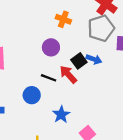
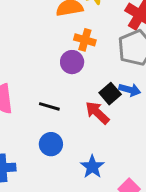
purple circle: (51, 47) -> (72, 62), moved
black line: (49, 78) -> (49, 106), moved

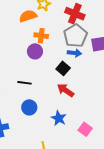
blue arrow: (130, 90) -> (74, 53), moved
red arrow: (97, 113) -> (66, 90), moved

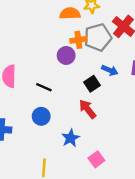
orange cross: (41, 36) -> (78, 40), turned -32
gray pentagon: (75, 36) -> (98, 37), moved

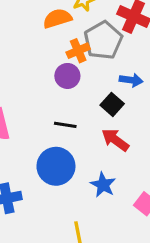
black line: (44, 87) -> (65, 125), moved
blue circle: (41, 116) -> (56, 166), size x1.5

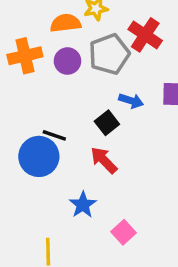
orange cross: (78, 51) -> (25, 56), moved, size x1.4
purple circle: (67, 76) -> (67, 61), moved
blue circle: (56, 166) -> (39, 156), moved

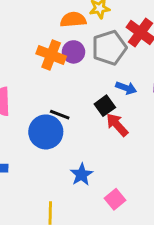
orange cross: (25, 56) -> (51, 55), moved, turned 32
red arrow: (104, 160) -> (117, 125), moved

